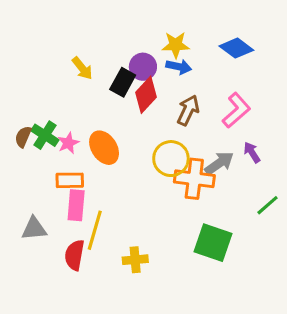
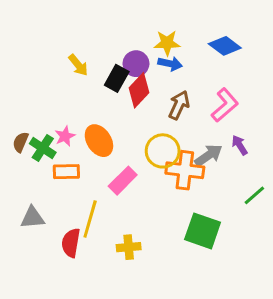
green cross: (45, 135) -> (43, 148), moved
brown semicircle: (23, 137) -> (21, 142), moved
pink rectangle: (76, 205) -> (123, 181), moved, turned 40

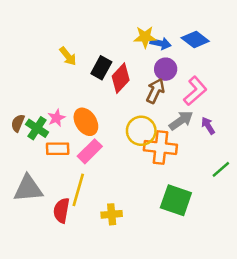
purple circle: (136, 64) -> (166, 69), moved
blue arrow: (170, 64) -> (160, 43), moved
gray arrow: (209, 155) -> (181, 120), moved
pink rectangle: (123, 181) -> (90, 151), moved
gray triangle: (32, 218) -> (28, 189), size x1.4

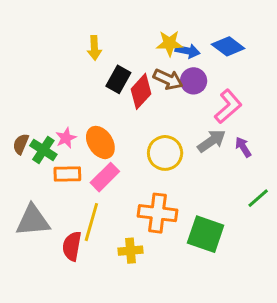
yellow arrow: (68, 56) -> (94, 48), moved, turned 36
brown arrow: (155, 91) -> (168, 79), moved, turned 90
orange cross: (160, 147) -> (158, 213), moved

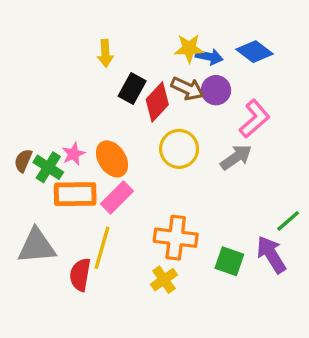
purple arrow: (243, 147) -> (271, 254), moved, size x1.6
yellow circle: (165, 153) -> (179, 149), moved
orange rectangle: (67, 174) -> (75, 194), size x1.4
green square: (206, 234) -> (229, 261), size x0.7
yellow cross: (130, 251) -> (164, 280), moved, turned -30

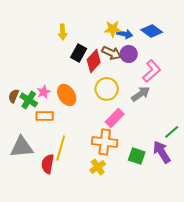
orange rectangle: (75, 194) -> (45, 116), size x0.7
pink rectangle: (117, 197) -> (115, 118), moved

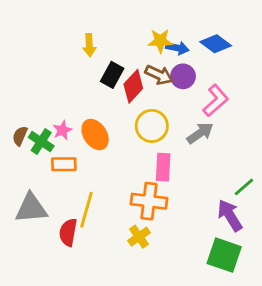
pink rectangle: (115, 118) -> (163, 167), turned -42
green square: (137, 156) -> (224, 255), moved, size x1.4

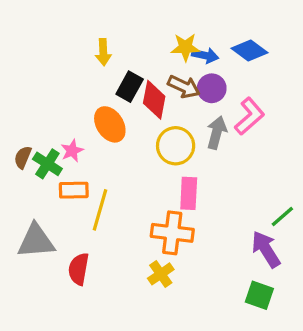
red diamond: (133, 86) -> (154, 100), turned -32
gray arrow: (200, 133) -> (217, 133), moved, turned -40
orange ellipse: (95, 134) -> (110, 124), moved
yellow line: (87, 210) -> (100, 210), moved
green square: (224, 255) -> (259, 295), size x0.7

